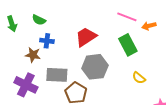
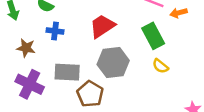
brown star: (33, 55) -> (26, 48), moved
yellow semicircle: (139, 78) -> (160, 66), moved

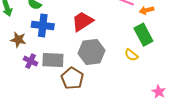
blue cross: (55, 31) -> (43, 25), size x1.5
green rectangle: (153, 36) -> (143, 35), moved
purple cross: (30, 84) -> (31, 61), moved, size x0.6

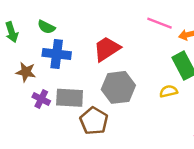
yellow semicircle: (131, 55) -> (169, 91), turned 128

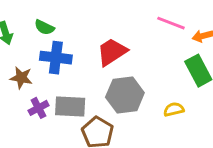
yellow semicircle: (169, 91) -> (174, 109), moved
purple cross: (41, 99) -> (39, 108), turned 36

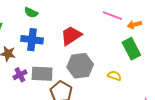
green semicircle: (44, 27) -> (31, 13), moved
yellow semicircle: (174, 109) -> (114, 76), turned 32

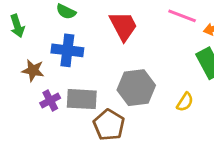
red trapezoid: (71, 36) -> (123, 26), moved, turned 95
yellow semicircle: (114, 76) -> (185, 102), turned 104

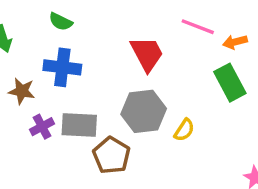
red trapezoid: (123, 26) -> (147, 54), moved
yellow semicircle: (185, 102) -> (184, 130), moved

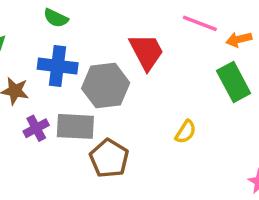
gray hexagon: (144, 111) -> (106, 86), moved

